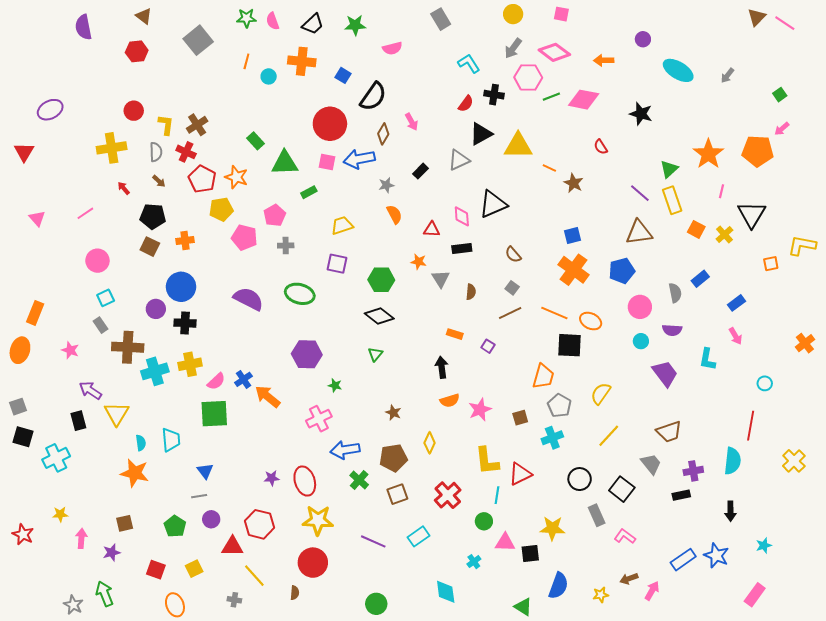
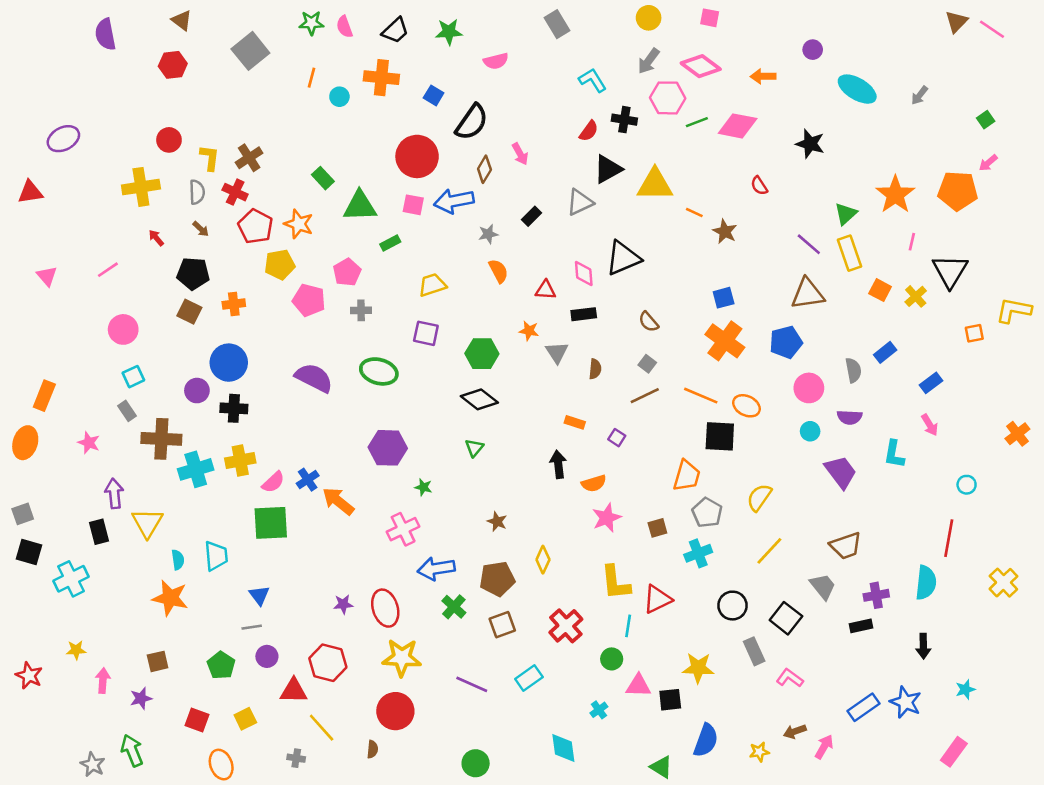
red triangle: (24, 152) -> (30, 192), turned 50
purple arrow: (90, 390) -> (114, 494), turned 50
orange semicircle: (450, 401) -> (594, 483), moved

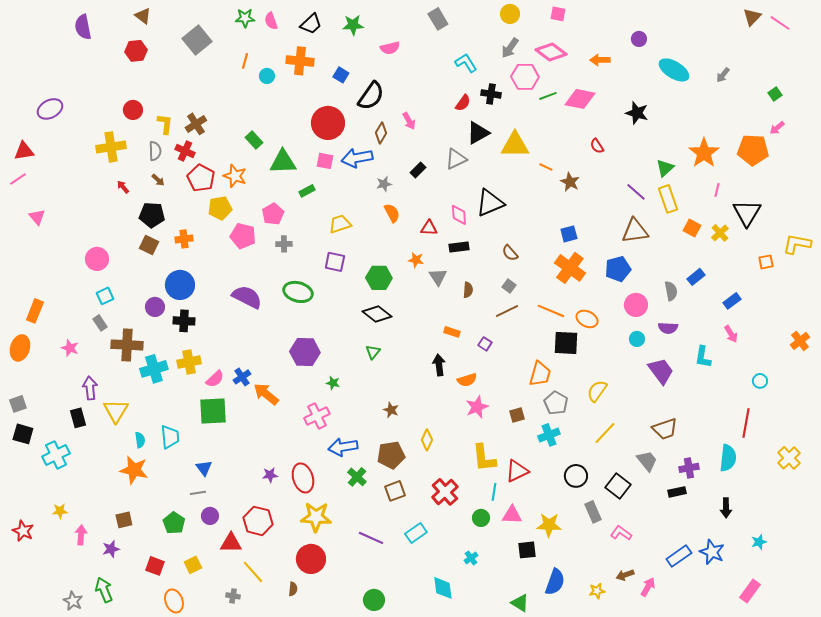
pink line: (108, 270) -> (18, 179), moved
pink triangle: (638, 686) -> (512, 515), moved

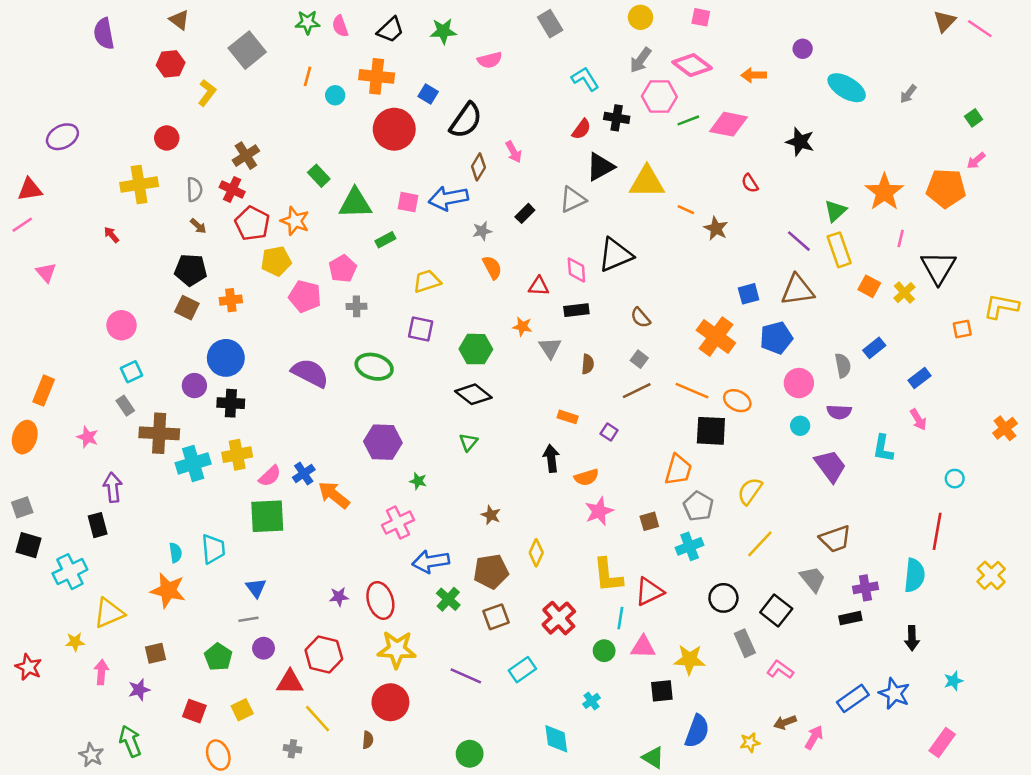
red circle: (328, 123) -> (394, 129), moved
yellow L-shape: (165, 124) -> (207, 93), moved, turned 30
red arrow: (123, 187) -> (111, 235), moved
blue square: (569, 234) -> (749, 294), moved
yellow triangle: (116, 411) -> (109, 613), moved, turned 36

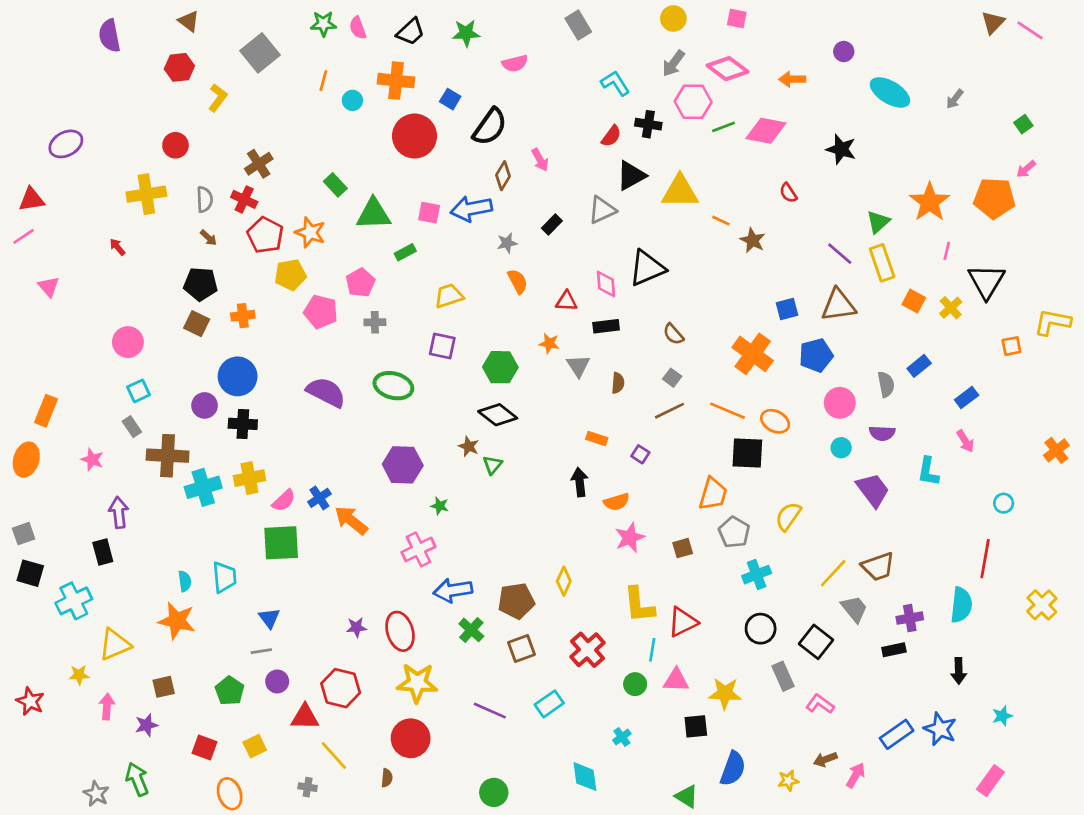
brown star: (491, 515) -> (469, 446), moved
yellow line: (760, 544) -> (833, 573), moved
cyan cross: (690, 546) -> (757, 575), moved

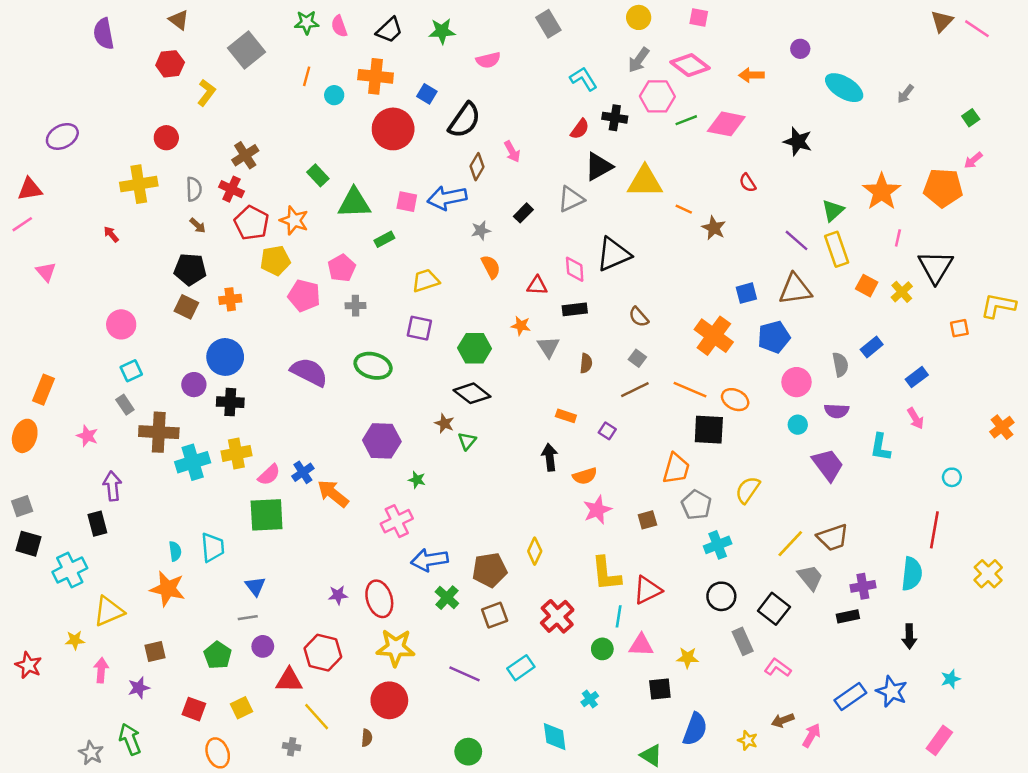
yellow star: (725, 693) -> (688, 658), size x0.7
yellow star: (788, 781) -> (748, 740), turned 30

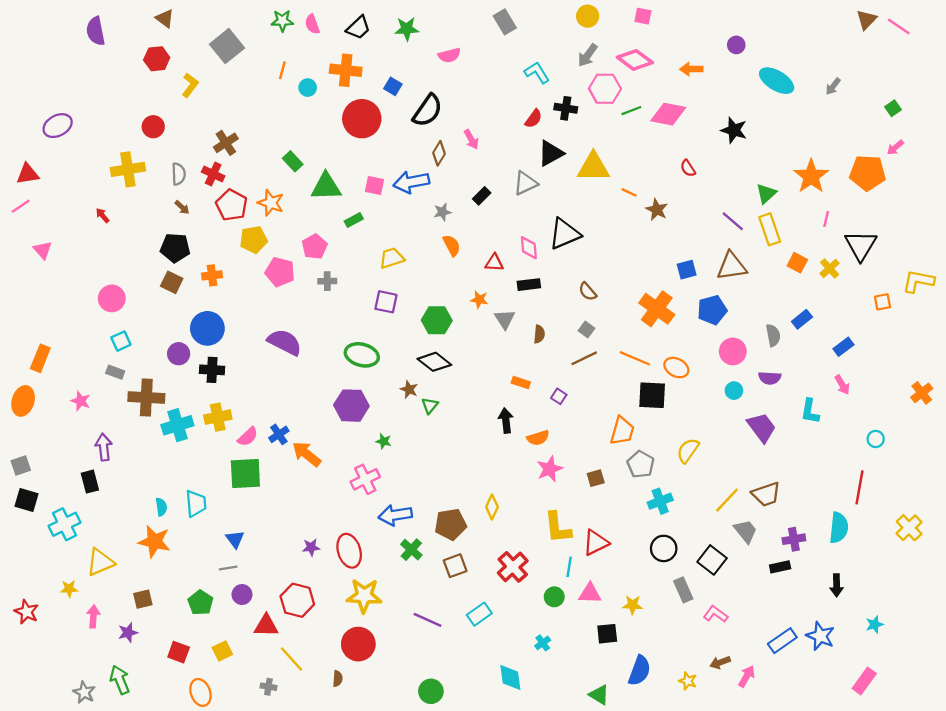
green ellipse: (373, 366) -> (362, 355), moved
gray rectangle: (125, 405) -> (115, 372), turned -36

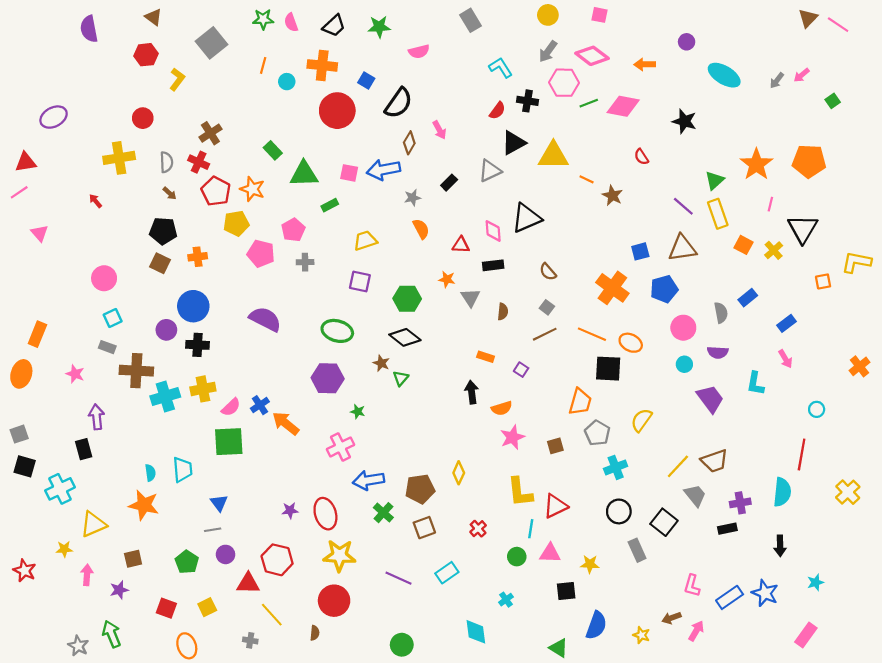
pink arrow: (895, 147) -> (802, 75), moved
red cross: (513, 567) -> (478, 529), size x0.6
pink L-shape: (716, 614) -> (692, 586), moved, turned -110

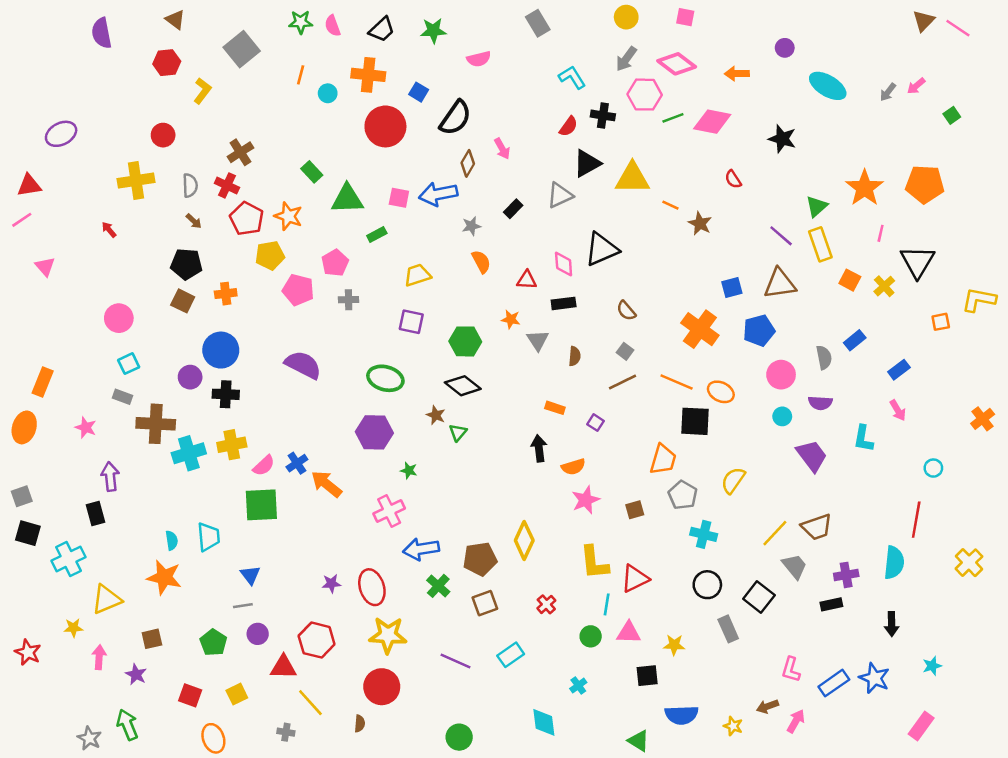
cyan cross: (616, 467) -> (704, 534), turned 35
yellow diamond: (459, 473) -> (524, 540), size x1.4
purple star: (119, 590) -> (136, 674), turned -30
blue semicircle: (596, 625) -> (682, 715), turned 68

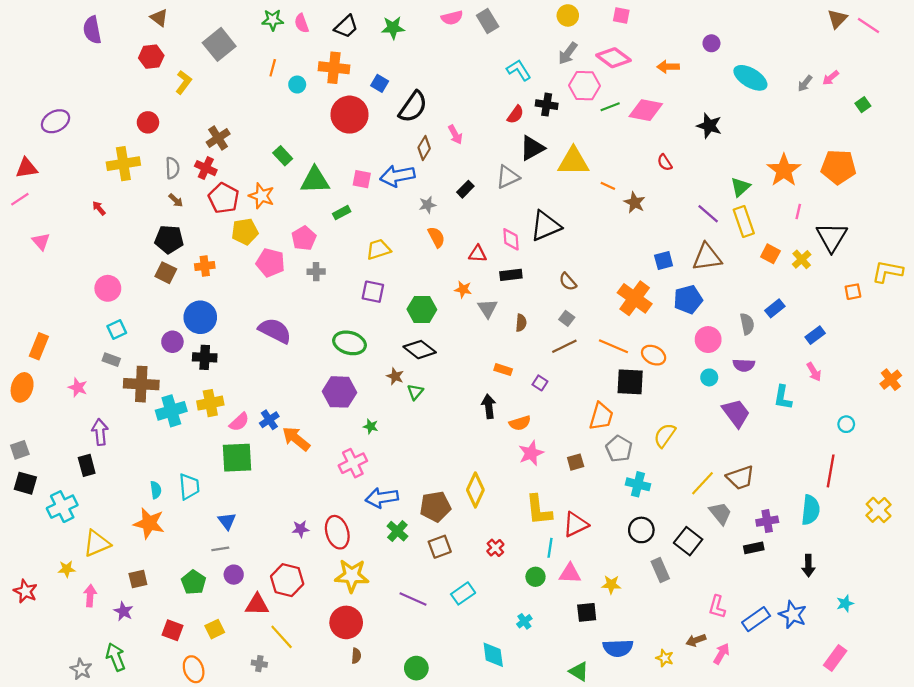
pink semicircle: (479, 59) -> (452, 18), moved
brown semicircle: (360, 724) -> (356, 656), moved

